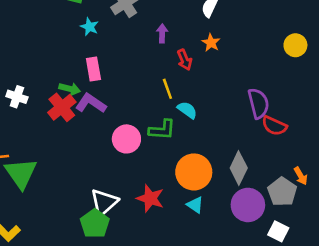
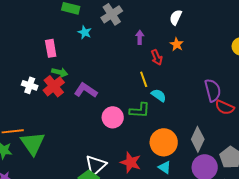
pink rectangle: (93, 69) -> (51, 48), moved
green arrow: (70, 89) -> (60, 72), moved
red cross: (62, 107) -> (54, 86), moved

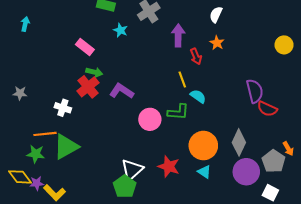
purple arrow: (140, 37) -> (178, 35), size x1.5
pink rectangle: (51, 48) -> (85, 47), turned -42
white cross: (30, 85) -> (63, 108), moved
green triangle: (33, 143) -> (66, 147), turned 36

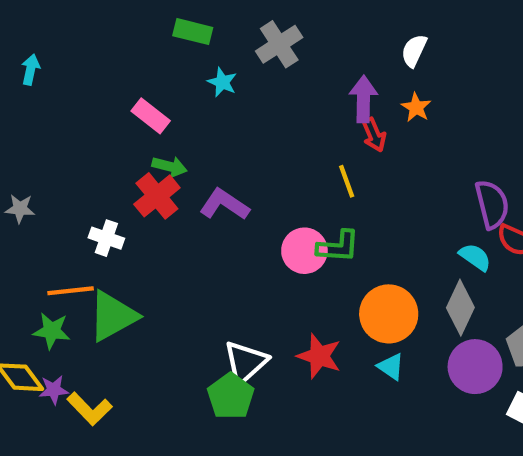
purple arrow: (178, 35) -> (363, 99), moved
cyan semicircle: (198, 96) -> (475, 257), moved
pink circle: (150, 119) -> (304, 251), moved

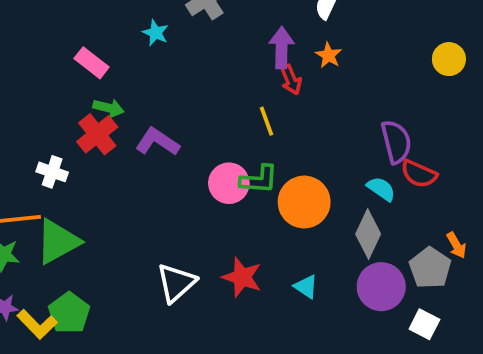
orange circle: (389, 314) -> (304, 202), moved
green pentagon: (231, 396) -> (69, 313), moved

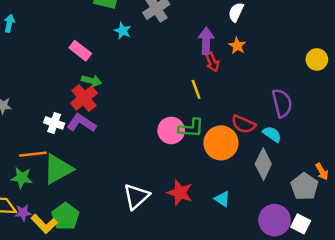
yellow circle: (449, 59) -> (317, 59), moved
purple L-shape: (157, 142) -> (81, 123), moved
red semicircle: (419, 174) -> (243, 124), moved
purple circle: (381, 287) -> (275, 220), moved

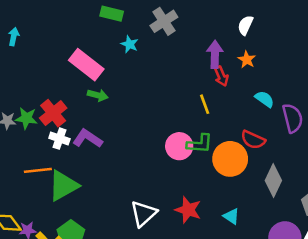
pink rectangle: (80, 51) -> (86, 65), size x1.5
red cross: (84, 98) -> (53, 113), moved
cyan semicircle: (272, 134) -> (265, 99), moved
green star: (22, 178) -> (26, 118), moved

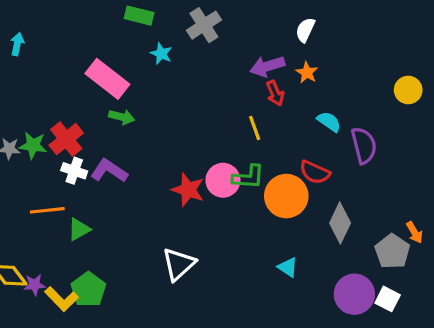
purple arrow: (215, 54) -> (267, 66), turned -108
green triangle: (63, 186) -> (79, 229), size x0.6
red star: (188, 210) -> (188, 190), moved

